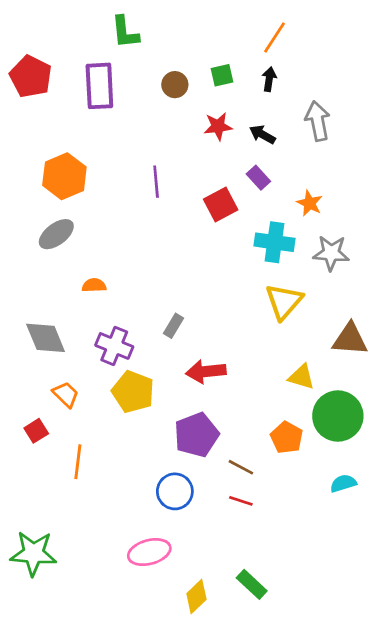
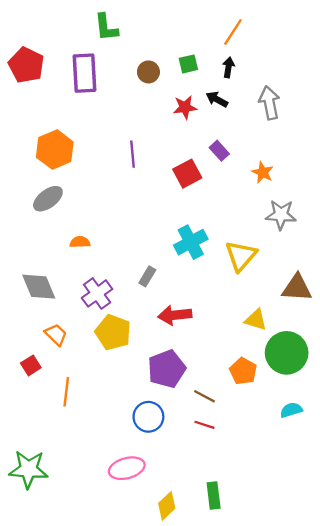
black arrow: (262, 134) -> (217, 99), moved
cyan cross: (275, 242) -> (191, 242), moved, turned -36
purple cross: (114, 346) -> (97, 293), turned 32
green rectangle: (252, 584) -> (214, 496), turned 40

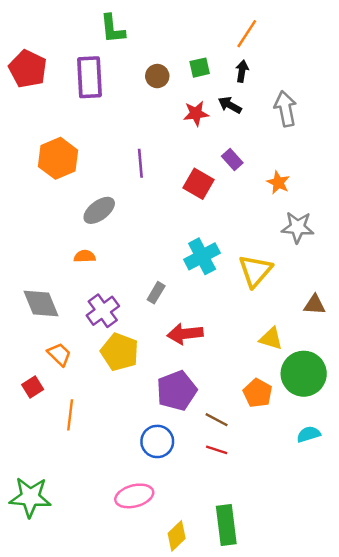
red square: (187, 174) -> (198, 184), turned -32
gray ellipse: (48, 199) -> (99, 210), moved
brown triangle: (297, 288) -> (315, 305), size x0.7
green rectangle: (214, 496) -> (226, 525), size x1.4

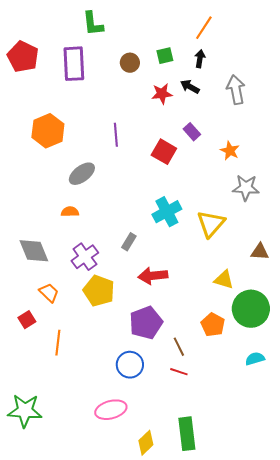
brown line: (217, 420) -> (179, 347), turned 36

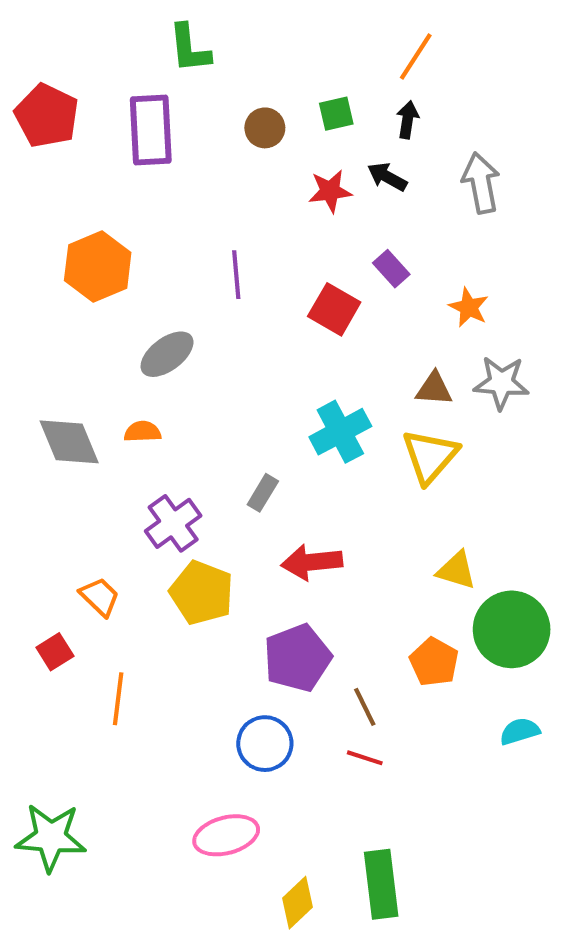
gray diamond: (34, 251) -> (69, 442), moved
brown triangle: (260, 252) -> (434, 389), moved

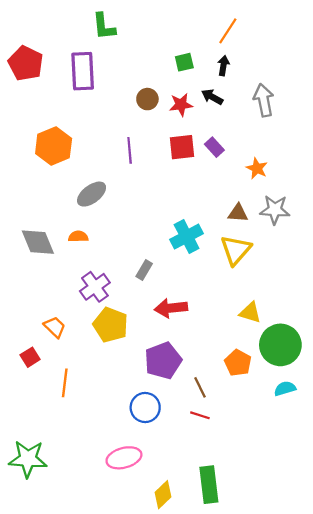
brown circle: (265, 128) -> (147, 99), moved
red square: (334, 309) -> (182, 147), moved, turned -36
cyan semicircle: (520, 731) -> (285, 389), moved

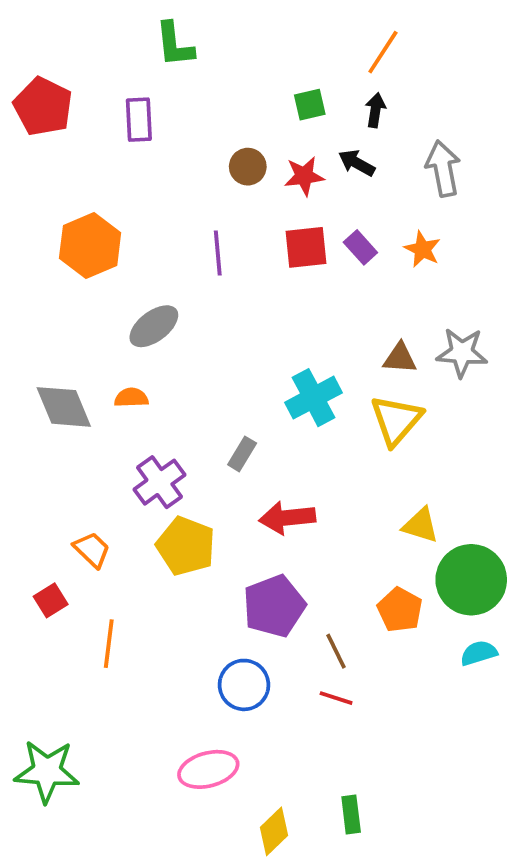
purple rectangle: (83, 71) -> (139, 120), size x0.7
orange star: (257, 168) -> (422, 249), moved
green rectangle: (209, 485) -> (351, 814), size x0.6

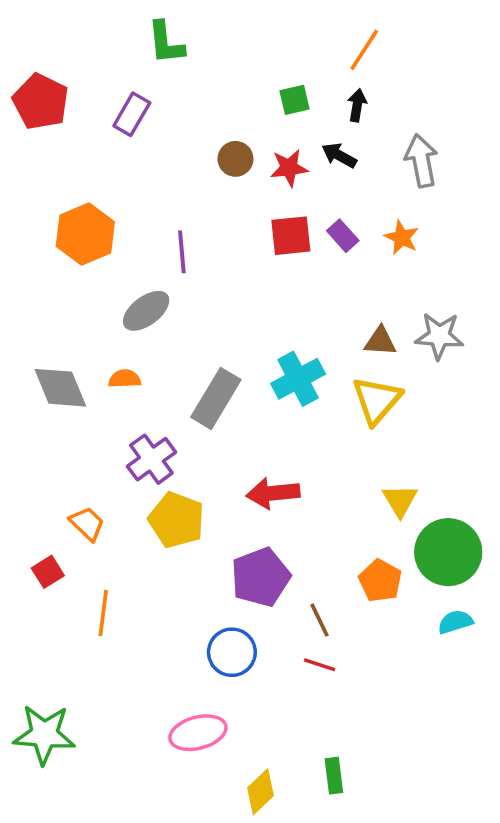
purple rectangle: (139, 120) -> (132, 114), turned 33
purple line: (218, 253) -> (182, 252), moved
gray rectangle: (242, 454) -> (216, 398), moved, size x1.8
yellow triangle: (421, 525) -> (400, 500), turned 42

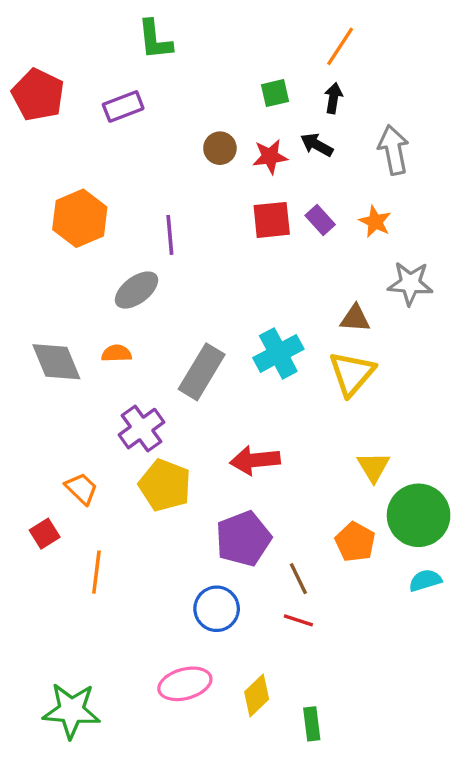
purple rectangle: (132, 114) -> (123, 106), turned 39
gray star: (439, 336) -> (410, 283), moved
green star: (44, 734) -> (71, 711), moved
yellow diamond: (261, 792) -> (257, 696), moved

